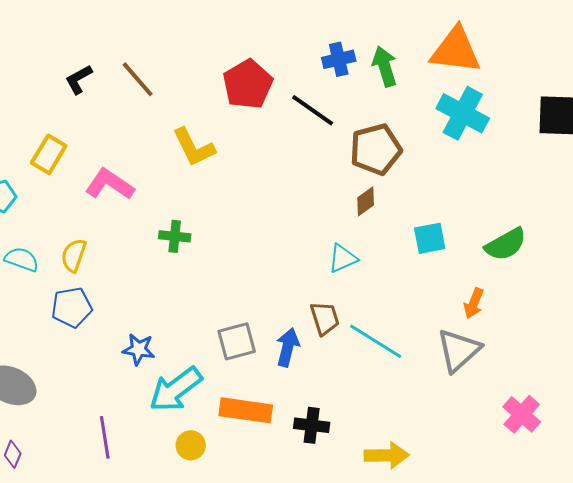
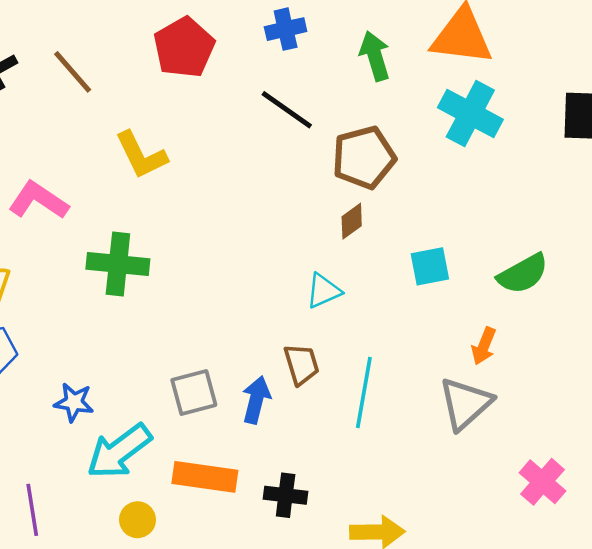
blue cross: (339, 59) -> (286, 29), moved
red pentagon: (248, 84) -> (184, 47), moved
green cross: (175, 236) -> (118, 264), size x1.6
cyan line: (376, 341) -> (364, 392), turned 68

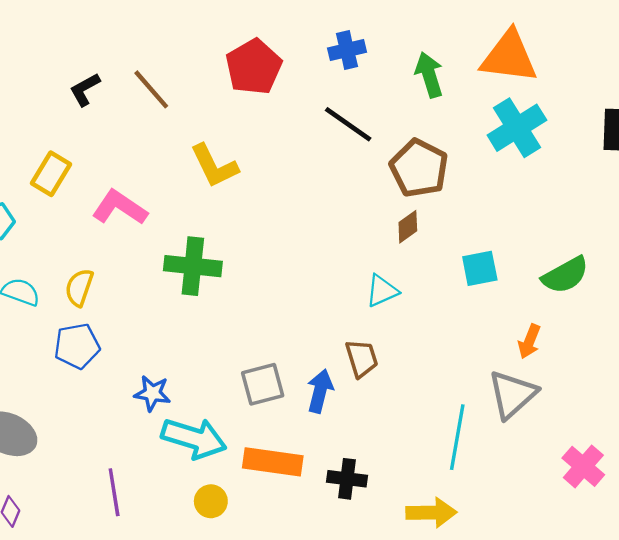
cyan cross: (470, 113) -> (517, 128), turned 30
brown pentagon: (364, 158) -> (419, 168), turned -30
cyan line: (364, 392) -> (457, 437), moved
cyan arrow: (119, 451) -> (194, 438), turned -126

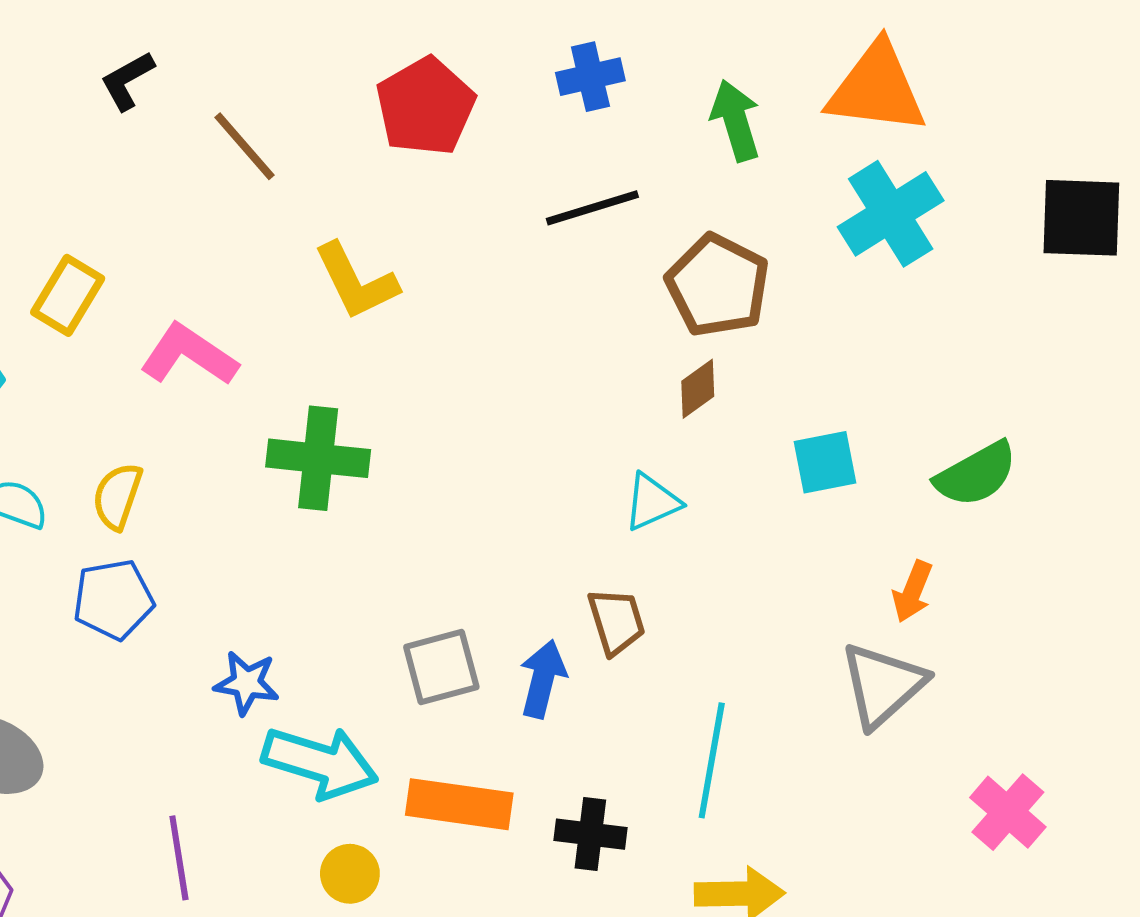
black L-shape: (85, 89) -> (127, 81), moved
black line: (348, 124) -> (592, 208), turned -52
cyan line: (457, 437) -> (712, 760), moved

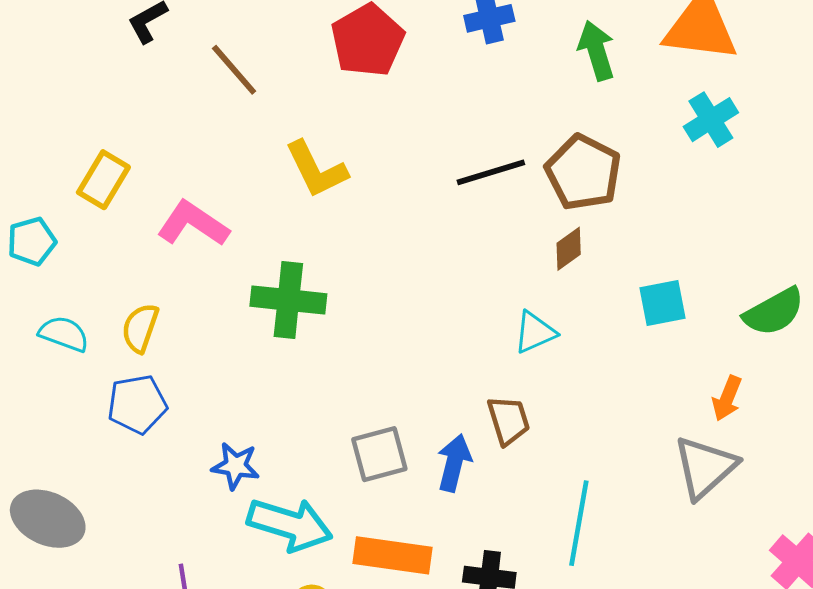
black line: (592, 208) -> (491, 172), moved
cyan cross: (891, 214) -> (711, 120), size x0.7

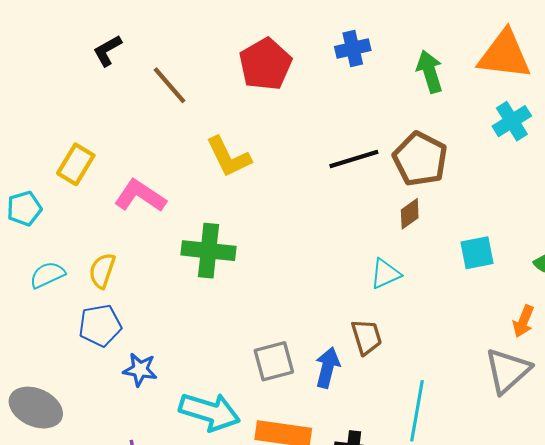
cyan semicircle: (64, 334) -> (47, 275), turned -45
blue star: (236, 466) -> (140, 370), moved

